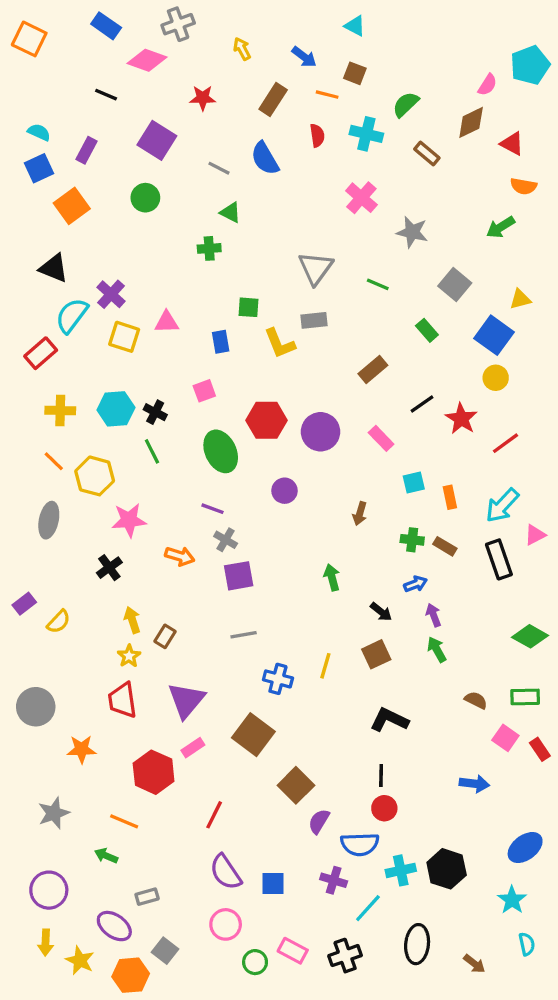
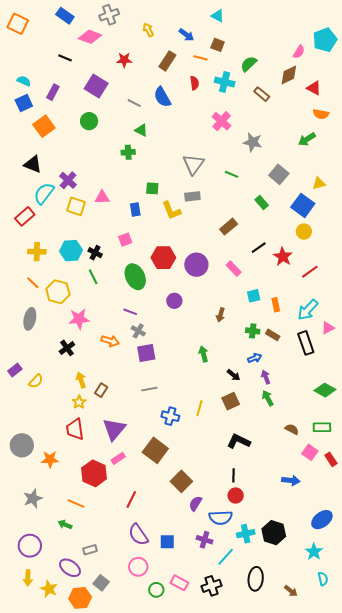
gray circle: (36, 707) -> (22, 445), moved

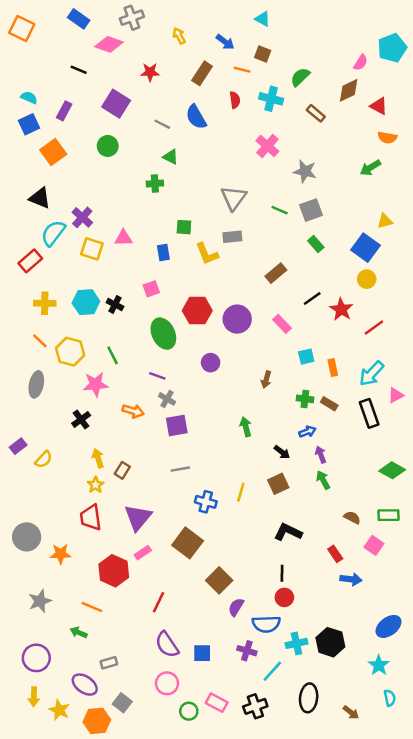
gray square: (279, 174) -> (311, 210), moved, turned 30
green line: (93, 277) -> (113, 355), moved
red rectangle: (331, 459) -> (335, 554), moved

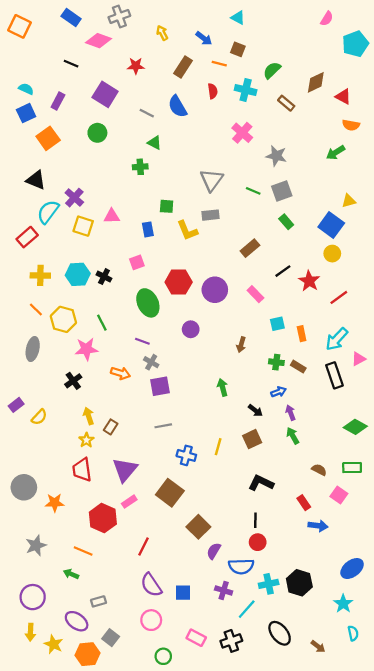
pink semicircle: (361, 62) -> (327, 19), moved
black ellipse: (309, 698) -> (280, 633), turned -45
green circle: (189, 711) -> (163, 656), moved

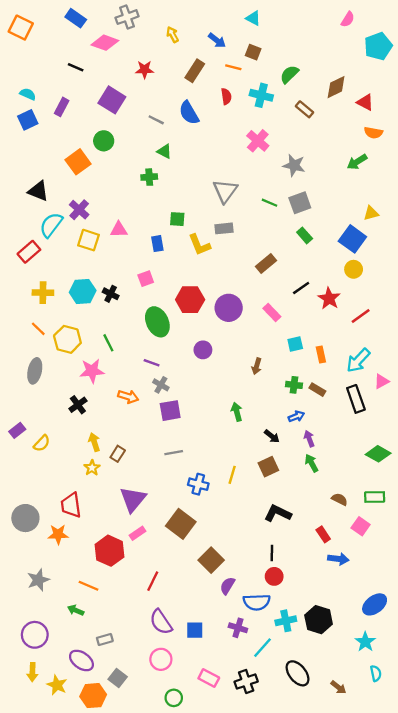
orange square: (48, 138) -> (78, 162), moved
red trapezoid: (82, 470) -> (71, 505), moved

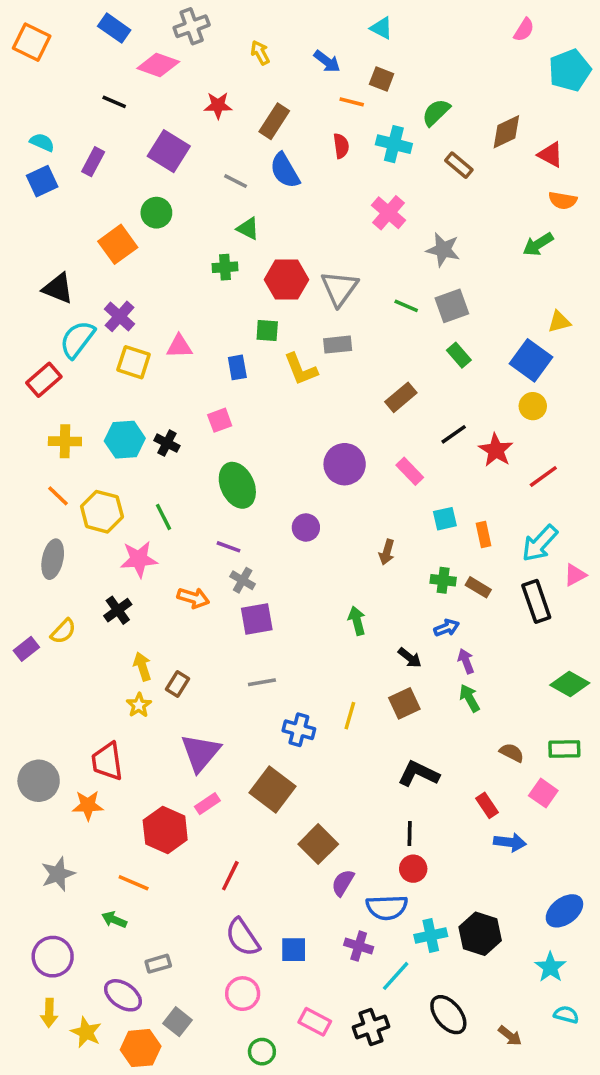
brown rectangle: (195, 71) -> (274, 121), moved
red hexagon: (190, 300) -> (287, 280), moved
yellow semicircle: (42, 443) -> (63, 631), moved
cyan semicircle: (376, 673) -> (566, 1015), turned -63

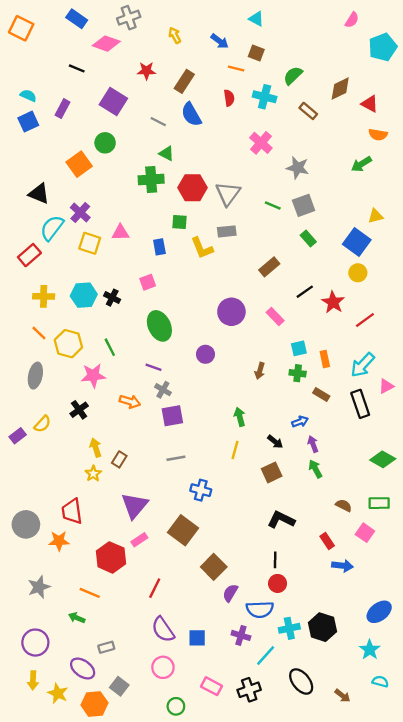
green cross: (225, 267) -> (151, 179), size x1.5
green cross: (443, 580) -> (298, 373), moved
yellow line: (350, 716) -> (235, 450), moved

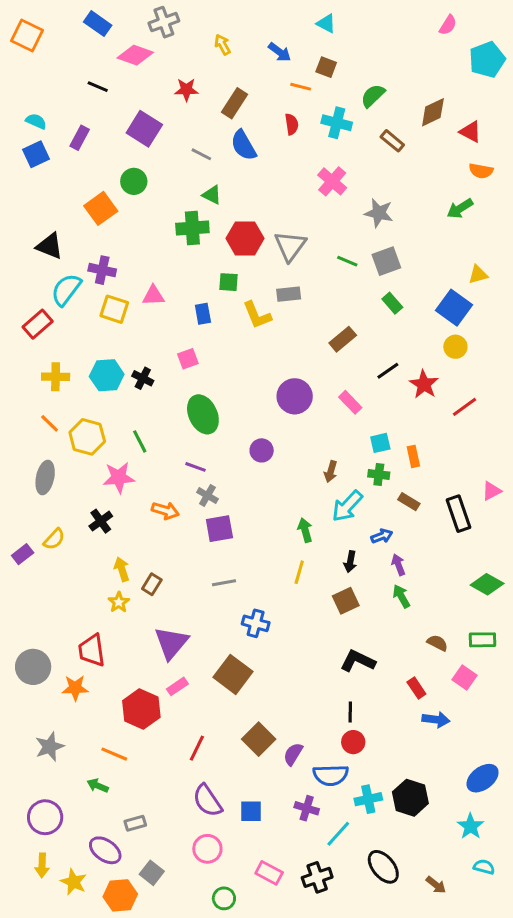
purple cross: (80, 213) -> (102, 270), turned -30
cyan arrow: (363, 365) -> (347, 506), moved
black arrow: (275, 442) -> (350, 562), turned 63
brown square: (214, 567) -> (259, 739), moved

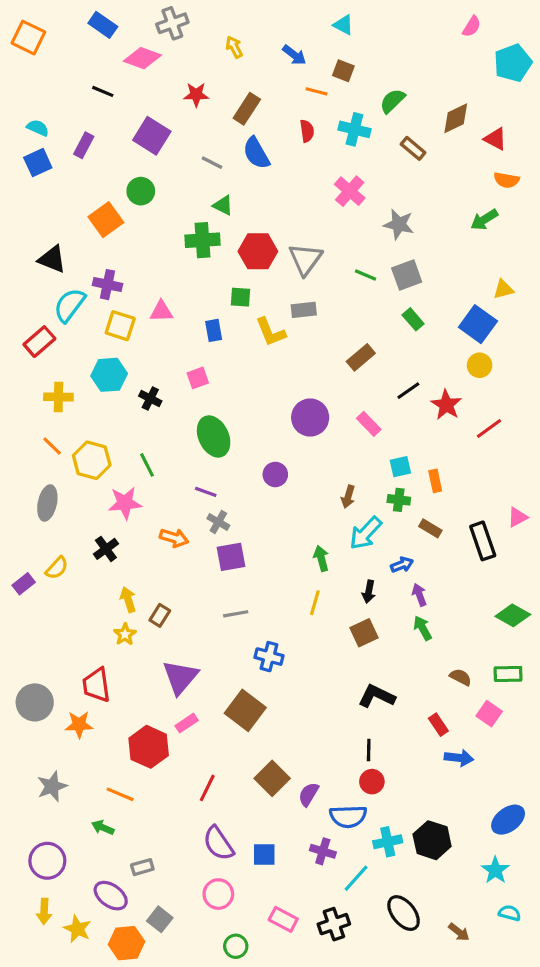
cyan hexagon: (107, 375) -> (109, 375), moved

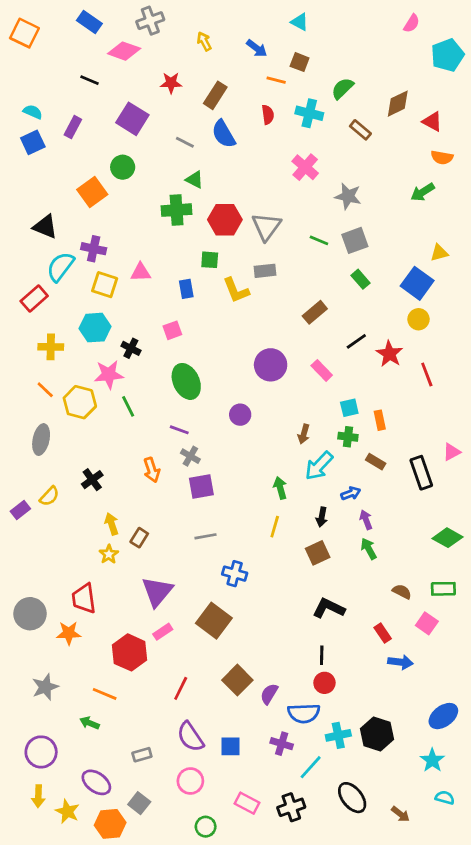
red line: (489, 429) -> (427, 375), turned -75
pink star: (125, 503) -> (109, 375), moved
orange arrow: (174, 538) -> (152, 470), turned 55
gray rectangle: (142, 867) -> (142, 755), moved

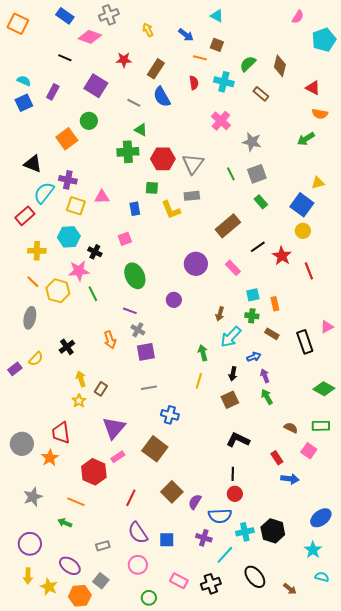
brown diamond: (398, 104) -> (280, 66), moved, turned -50
green line: (319, 240) -> (231, 174), turned 40
brown rectangle: (315, 312) -> (228, 226), size x1.4
orange star: (69, 633) -> (50, 458), turned -30

